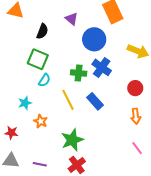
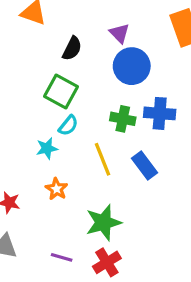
blue circle: (94, 39) -> (132, 66), moved
blue cross: (102, 67) -> (160, 113), turned -36
cyan star: (25, 103) -> (47, 148), moved
purple line: (40, 164) -> (62, 257), moved

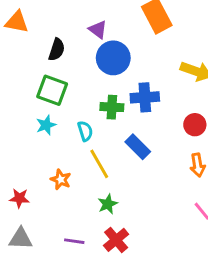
cyan semicircle: (68, 125) -> (85, 131), moved, turned -48
cyan star: (47, 148) -> (46, 125), moved
yellow line: (102, 159) -> (99, 164), moved
green star: (103, 223) -> (108, 204), size x0.6

